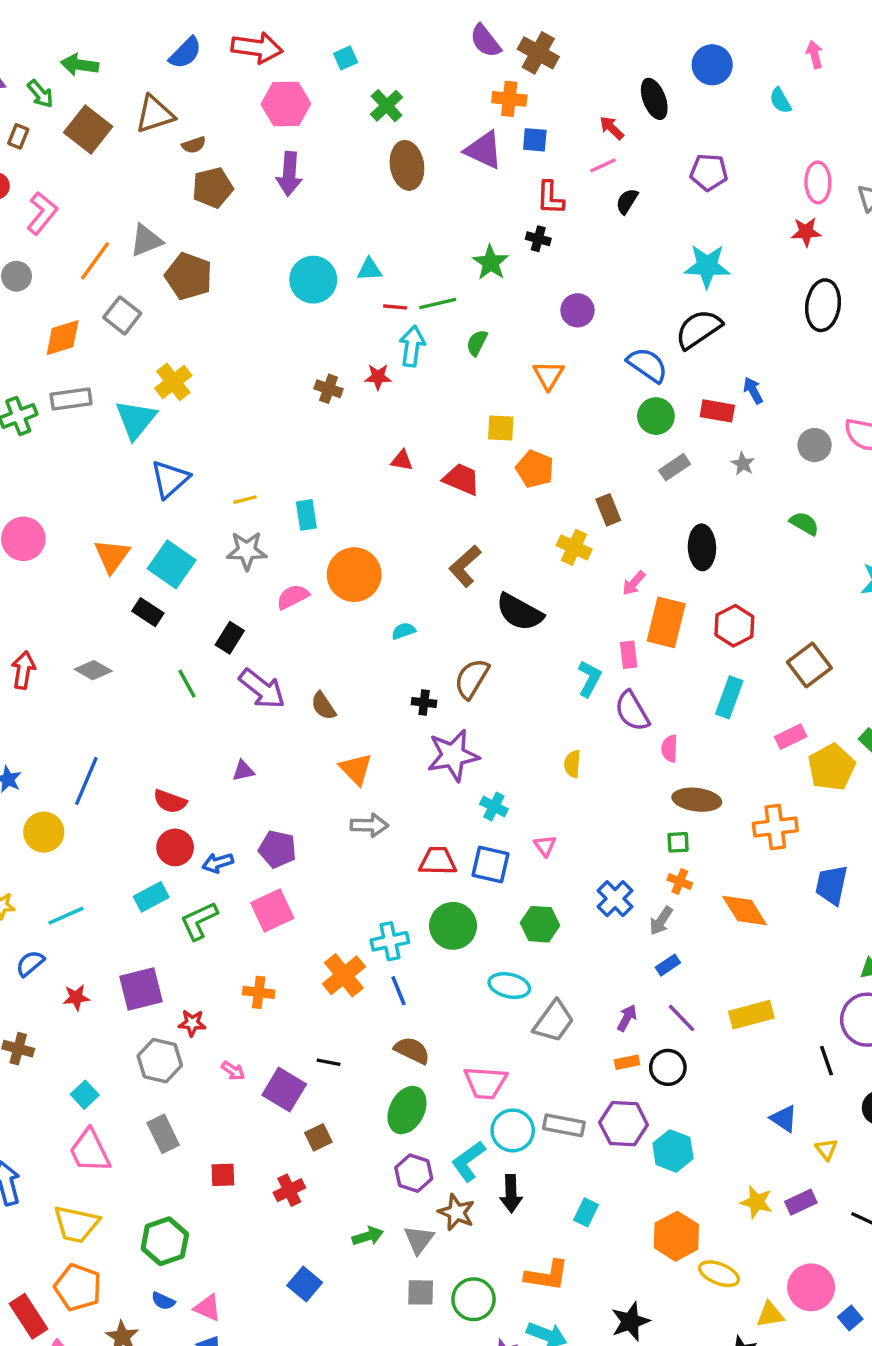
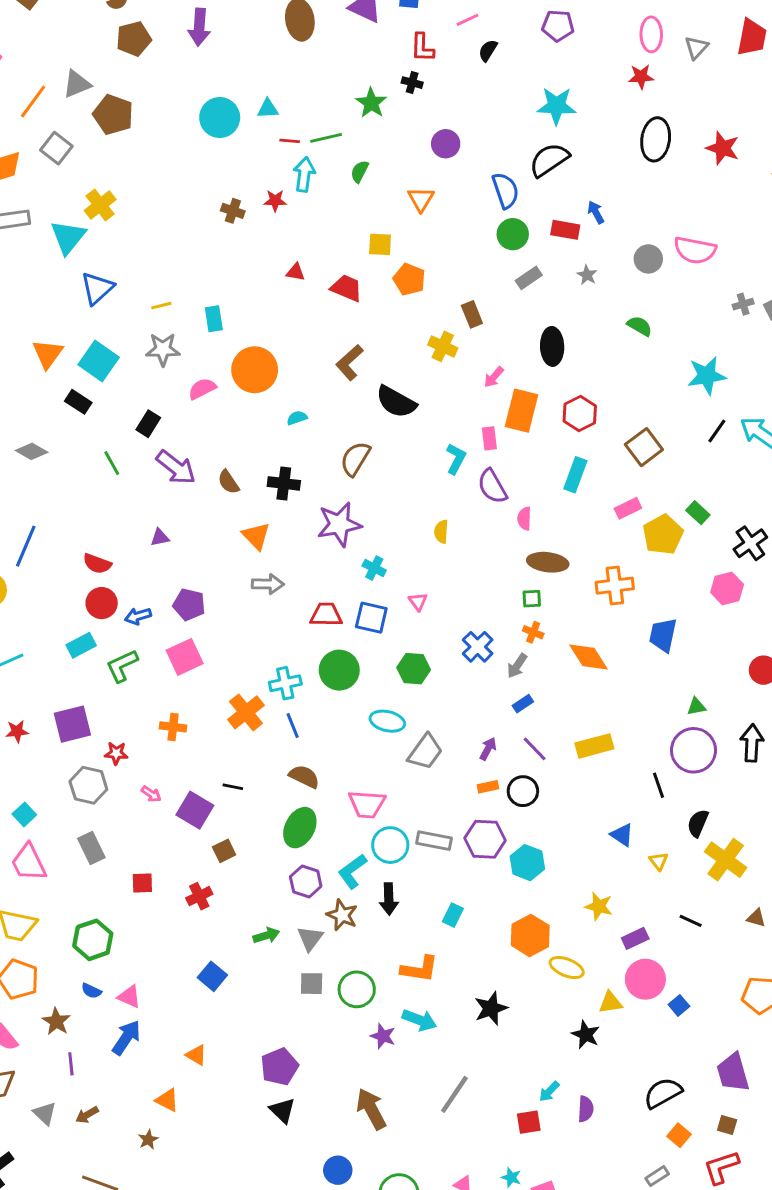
blue semicircle: (647, 365) -> (505, 190), turned 36
black cross: (424, 702) -> (284, 483), moved, size x1.5
purple rectangle: (801, 1202) -> (635, 938), moved

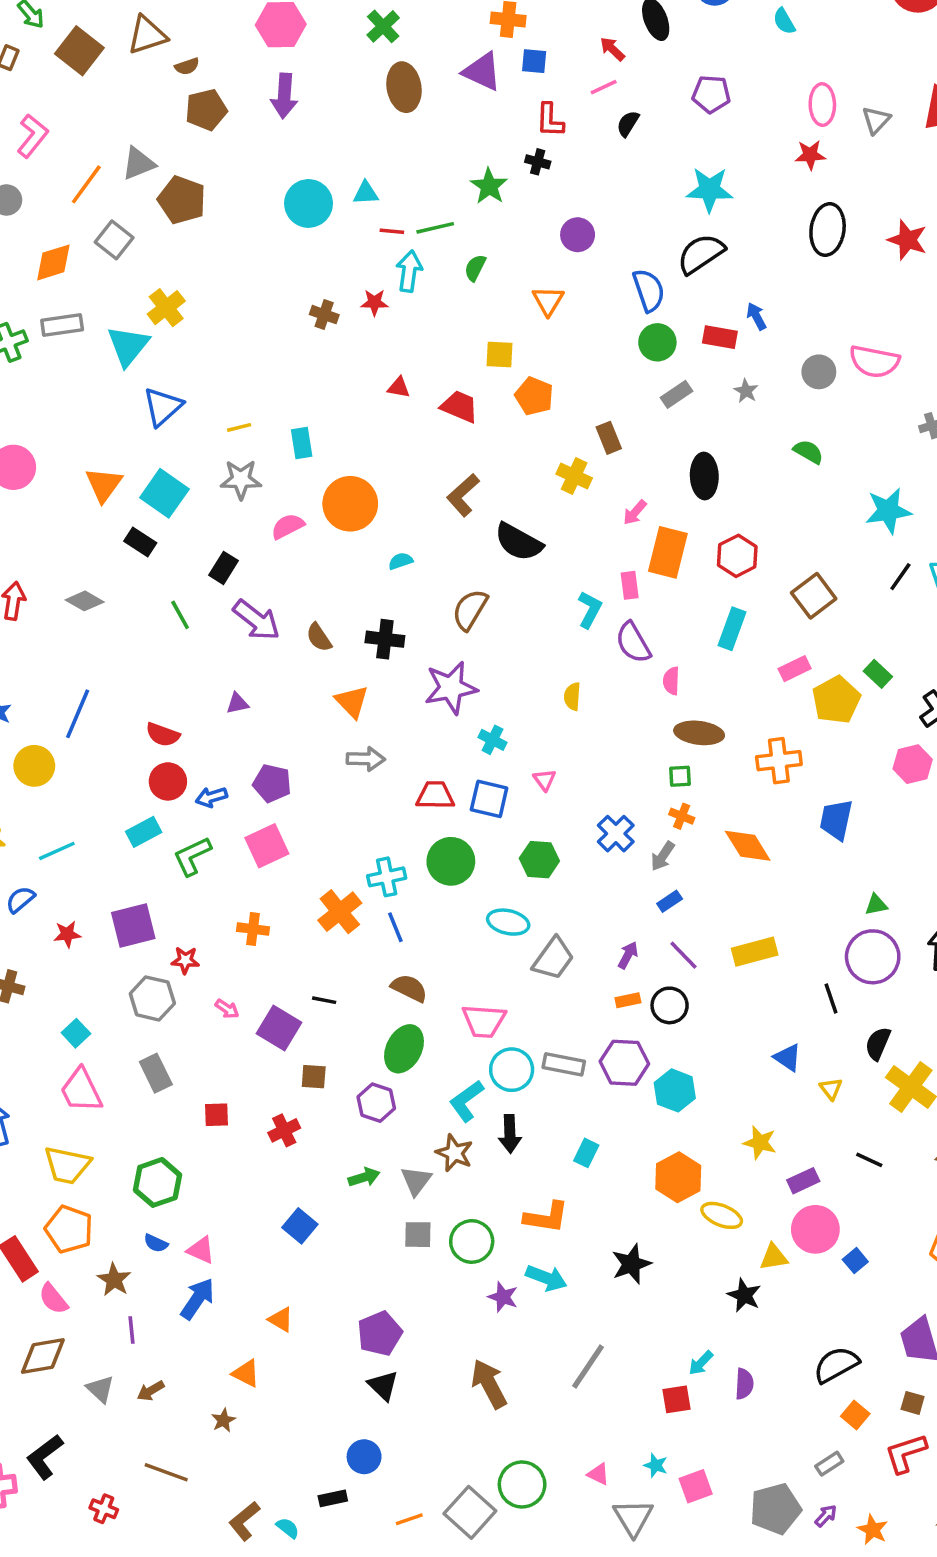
brown square: (224, 851) -> (314, 1077), turned 30
purple hexagon: (306, 882) -> (376, 1103), moved
blue circle: (338, 1170) -> (364, 1457), moved

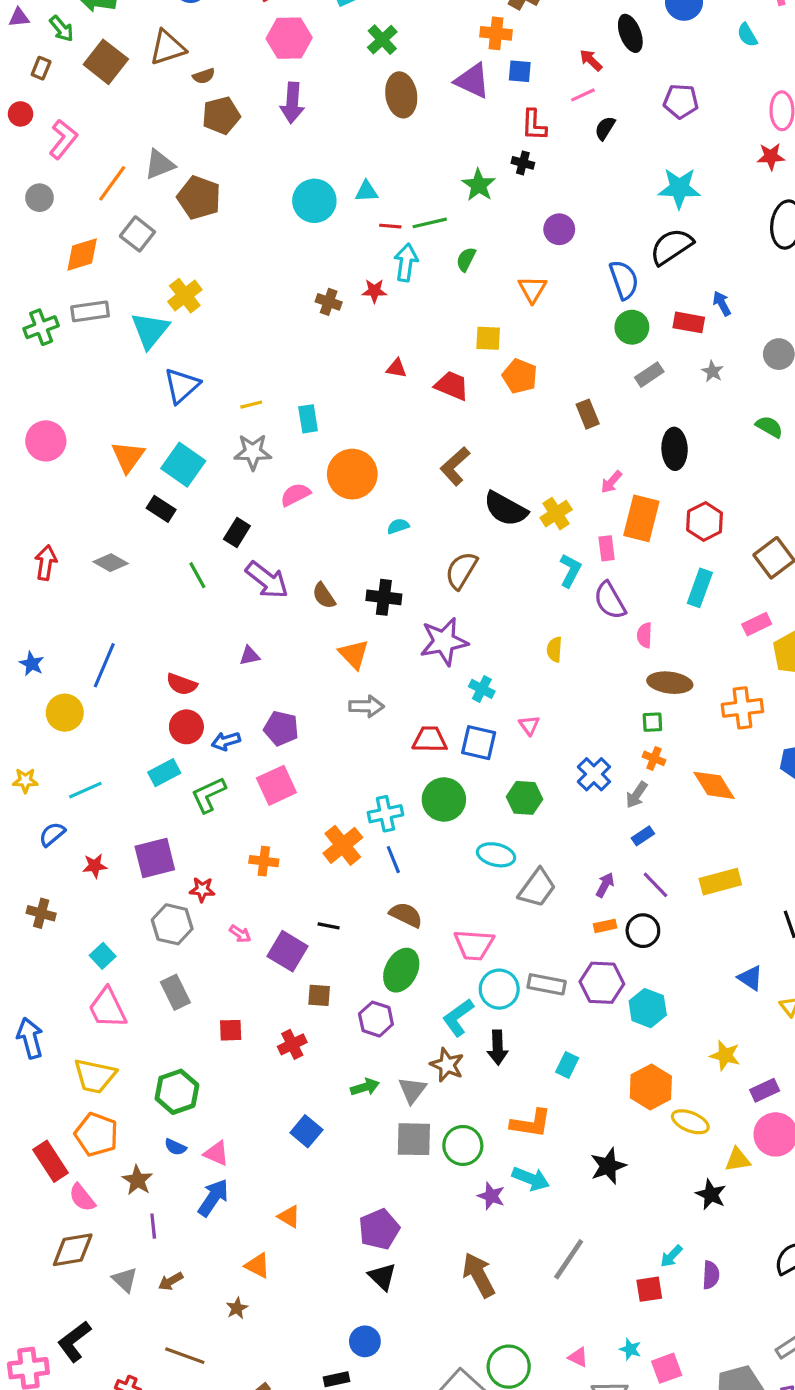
yellow cross: (574, 476) -> (556, 514), moved, turned 32
gray square: (418, 1235) -> (414, 1139), size x1.4

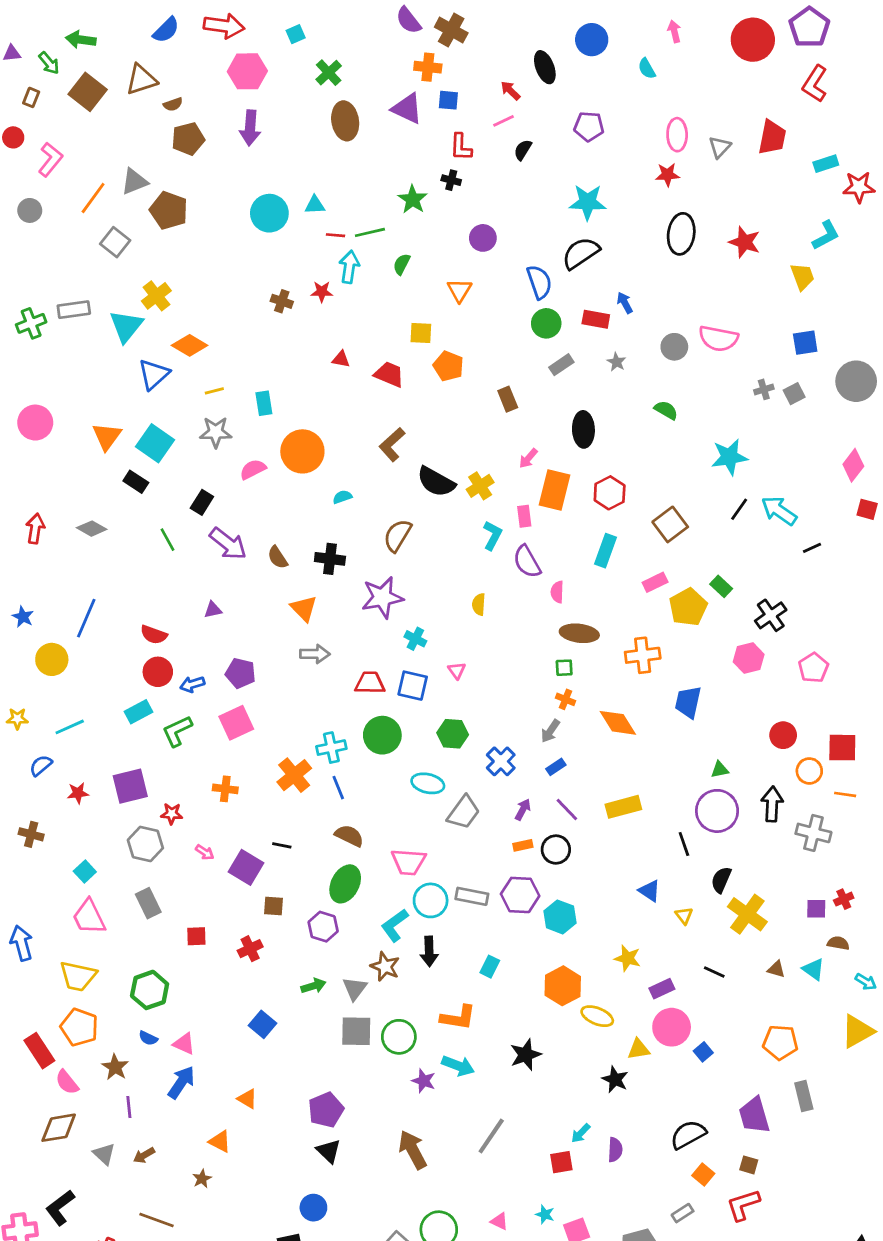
orange diamond: (82, 255) -> (190, 345), moved, turned 48
blue cross: (594, 774) -> (501, 761), moved

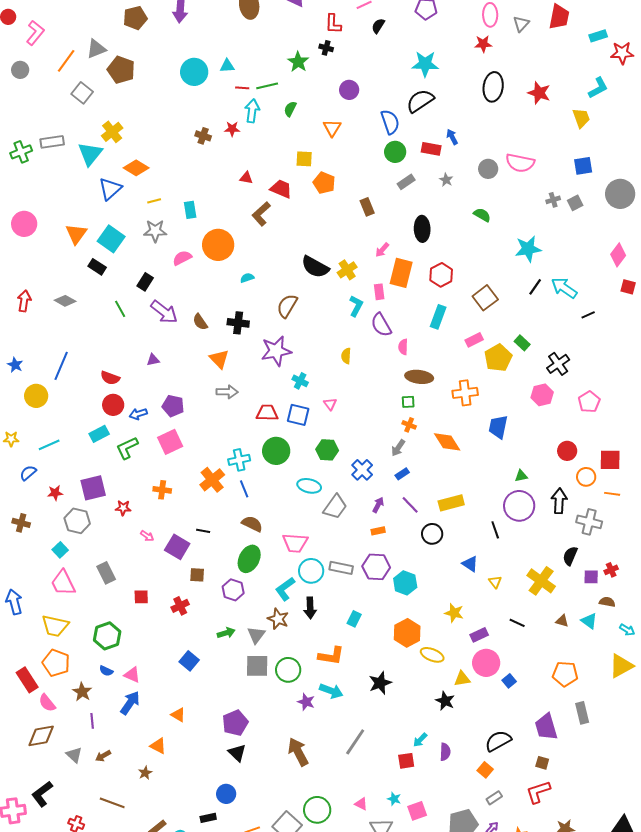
brown L-shape: (392, 445) -> (261, 214), moved
gray hexagon: (145, 844) -> (77, 521), moved
black circle: (556, 849) -> (432, 534), moved
black semicircle: (721, 880) -> (570, 556), moved
orange square: (703, 1175) -> (485, 770), moved

